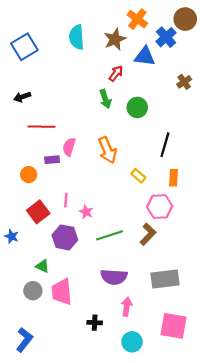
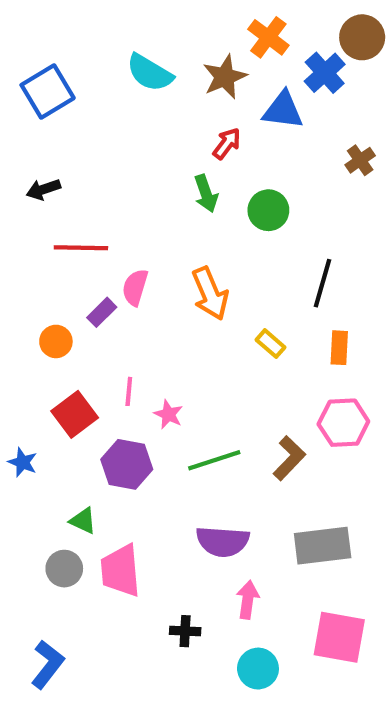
cyan semicircle: (77, 37) -> (150, 73), turned -55
purple rectangle: (52, 160) -> (102, 312), turned -40
pink hexagon: (160, 207) -> (343, 423), moved

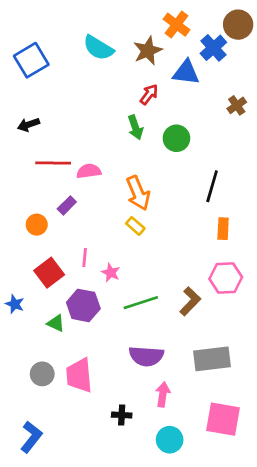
pink semicircle: (135, 287) -> (89, 171), moved, turned 65
yellow rectangle: (270, 344) -> (135, 226), moved
green triangle: (83, 521) -> (56, 323), moved

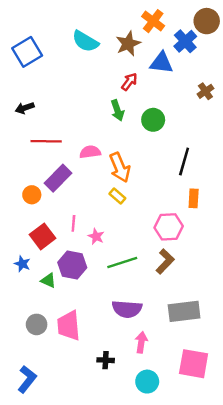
pink semicircle: (89, 171) -> (90, 152), moved
purple rectangle: (67, 205) -> (58, 178), size x1.6
pink hexagon: (226, 278) -> (169, 227), moved
blue star: (15, 304) -> (22, 264), moved

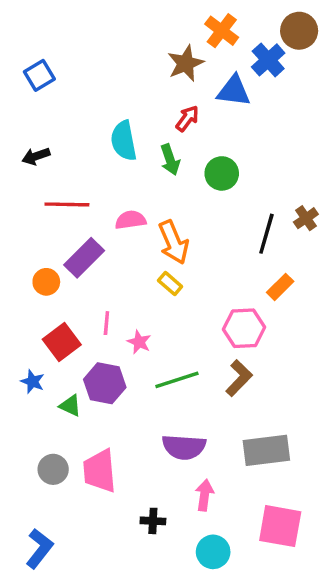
cyan semicircle: (85, 41) -> (124, 141), moved, turned 48
blue square: (27, 52) -> (39, 75), size x0.7
brown cross: (205, 91) -> (306, 218), moved
orange rectangle: (194, 198) -> (280, 287), turned 42

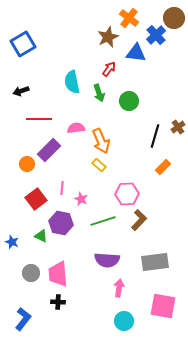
blue square: (39, 75) -> (23, 44), size x1.4
pink hexagon: (244, 328) -> (127, 194), moved
blue star: (32, 382) -> (12, 242), moved
black cross: (153, 521) -> (58, 302), moved

